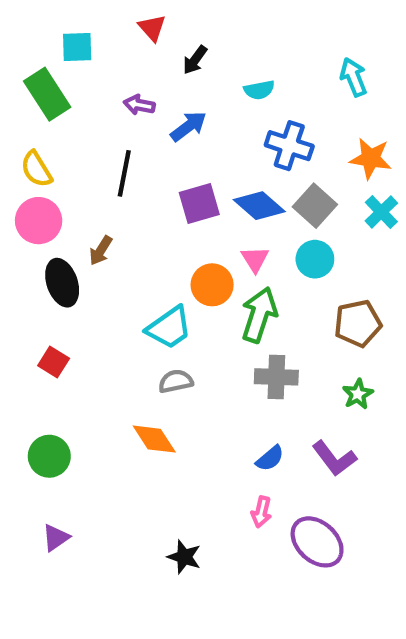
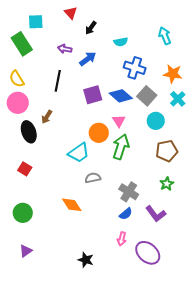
cyan circle: (315, 259) -> (156, 121), moved
gray cross: (276, 377) -> (129, 192), moved, turned 30
gray semicircle: (176, 381) -> (93, 178), moved

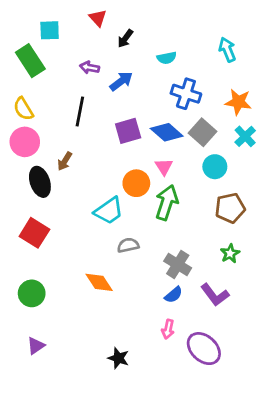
red square: (25, 169) -> (34, 233), size x1.5

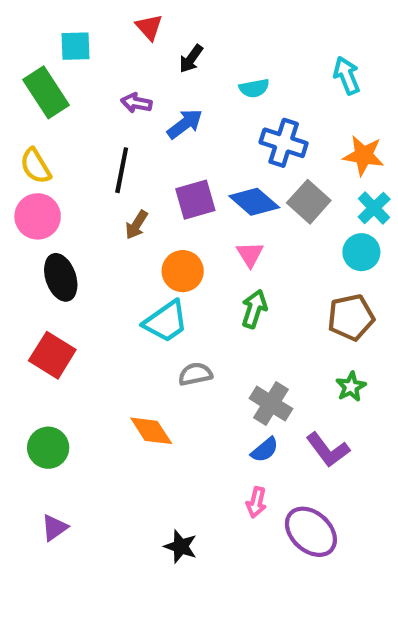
brown arrow: (65, 161) -> (136, 225), moved
cyan circle: (215, 167) -> (361, 252), moved
orange circle: (136, 183) -> (183, 271), moved
green arrow: (167, 202) -> (254, 309), size x0.7

